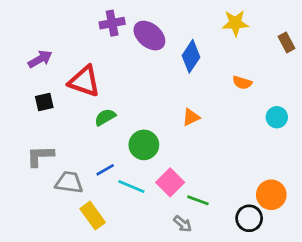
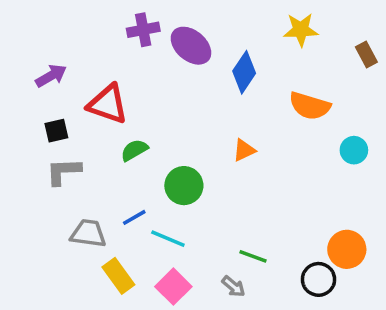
orange semicircle: (242, 83) -> (310, 106), size x1.6
gray L-shape: (40, 156) -> (63, 171), moved
pink square: (170, 182) -> (173, 287), moved

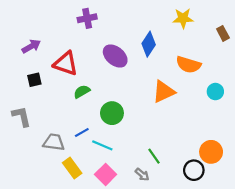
purple ellipse: (191, 46) -> (115, 56), moved
orange triangle: (244, 150) -> (164, 92), moved, size x1.6
gray L-shape: (63, 171) -> (21, 116), moved, turned 80
green line: (253, 256) -> (154, 156), turned 35

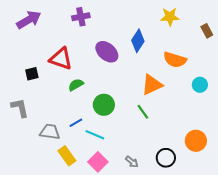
purple arrow: (31, 46) -> (29, 20), moved, size x1.4
green line: (154, 156) -> (143, 112), moved
black circle: (194, 170) -> (166, 158), moved

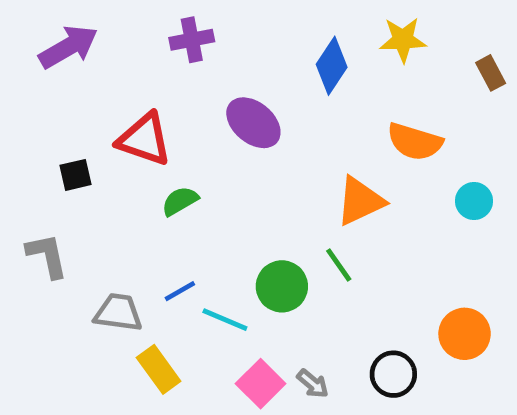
blue diamond: (138, 41) -> (332, 66), moved
green circle: (104, 105) -> (282, 286), moved
pink square: (98, 162) -> (261, 384), moved

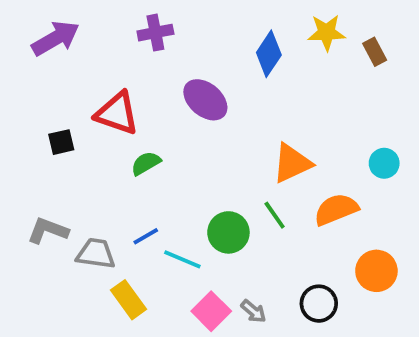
brown rectangle: (491, 73) -> (375, 52), moved
orange semicircle: (415, 142) -> (336, 209), moved, turned 141
gray L-shape: (47, 256) -> (48, 231), moved, turned -57

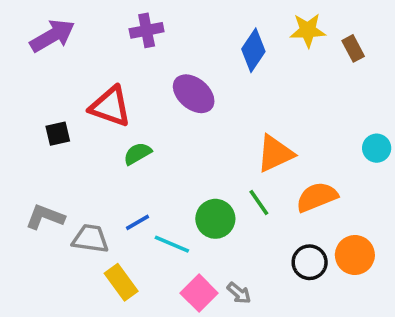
cyan circle: (384, 163) -> (377, 148), moved
black circle: (319, 304) -> (310, 262), moved

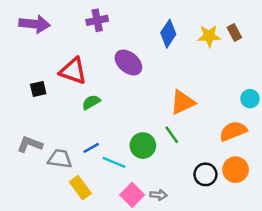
yellow star: (308, 30) -> (209, 36), moved
purple arrow: (52, 36) -> (35, 24), turned 36
orange semicircle: (317, 197) -> (233, 131), moved
gray arrow: (239, 293) -> (159, 195), turned -35

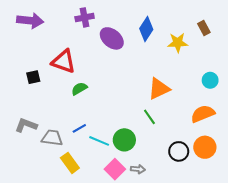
yellow star: (209, 36) -> (178, 43), moved
purple ellipse: (128, 62) -> (112, 38), moved
cyan circle: (250, 99) -> (210, 80), moved
green circle: (143, 146) -> (124, 140), moved

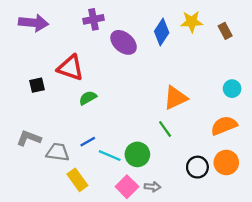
yellow star: (178, 43) -> (192, 22), moved

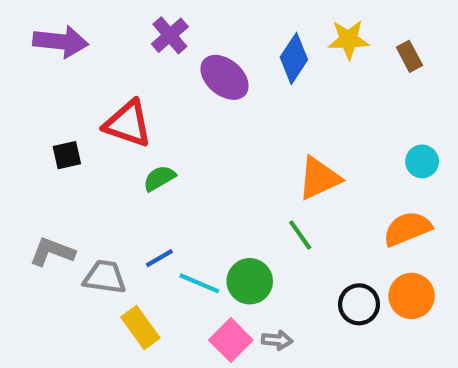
purple cross: (94, 19) -> (170, 35), turned -30

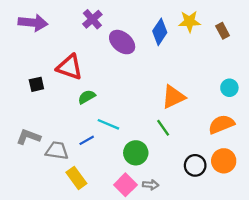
cyan line: (199, 283) -> (108, 124), moved

